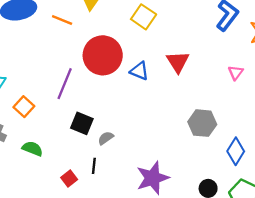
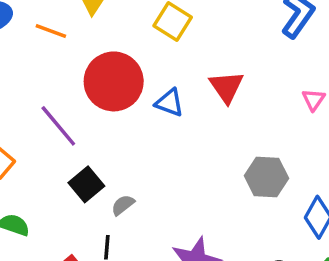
purple line: (65, 84) -> (58, 126), turned -60
black square: (82, 123) -> (86, 184), turned 30

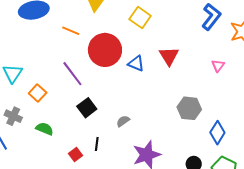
orange line: (51, 31) -> (71, 31), moved
gray semicircle: (123, 205) -> (123, 121), moved

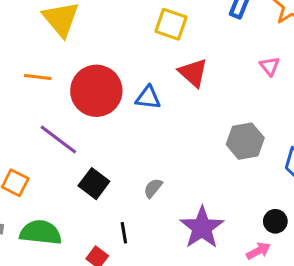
yellow square: (140, 18) -> (171, 24), moved
green semicircle: (45, 129) -> (41, 232), size x1.5

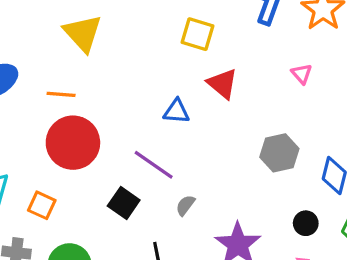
red circle: (96, 91) -> (73, 143), moved
purple line: (58, 140) -> (154, 165), moved
black circle: (275, 221) -> (306, 223), moved

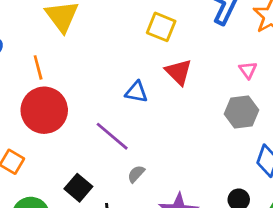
orange line: (61, 94) -> (38, 67), turned 65
gray hexagon: (279, 153) -> (242, 112), moved
black square: (124, 203) -> (78, 188), moved

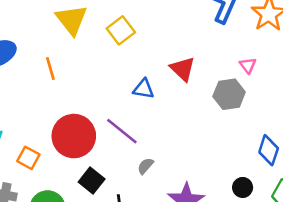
yellow square: (161, 27) -> (121, 30), moved, turned 32
red circle: (44, 110) -> (74, 136), moved
gray hexagon: (242, 112) -> (229, 94), moved

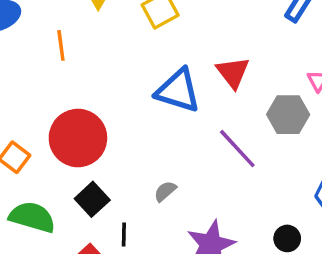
blue triangle: (144, 89) -> (178, 91), size x1.6
purple line: (122, 131) -> (237, 149), moved

